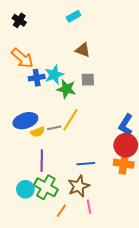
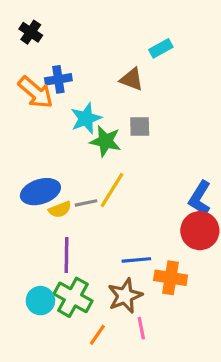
cyan rectangle: (74, 16) -> (161, 48), moved
blue cross: (37, 78) -> (58, 79), moved
orange cross: (124, 164) -> (171, 278), moved

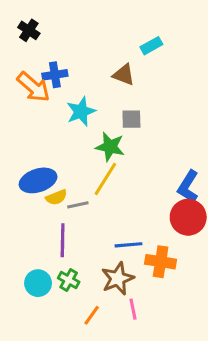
green star: (106, 141) -> (110, 147), moved
gray line: (86, 203) -> (78, 205), moved
green cross: (73, 297) -> (69, 280), size x0.6

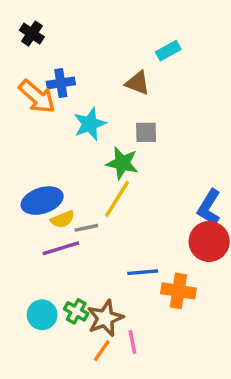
purple line: (63, 240) -> (61, 248), moved, turned 72
brown star: (118, 278) -> (105, 318), moved
pink line: (133, 309) -> (132, 342), moved

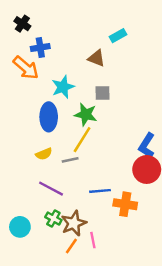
blue cross: (61, 83) -> (40, 48), moved
blue ellipse: (42, 201) -> (49, 117), moved, turned -72
gray line: (86, 228) -> (70, 160), moved
purple line: (61, 248) -> (51, 189), moved, turned 45
cyan circle: (42, 315) -> (20, 227), moved

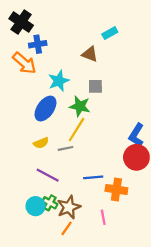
black cross: (22, 24) -> (21, 22), size x1.5
blue ellipse: (49, 117) -> (45, 109), turned 35
cyan circle: (20, 227) -> (35, 206), moved
pink line: (93, 240) -> (103, 217), moved

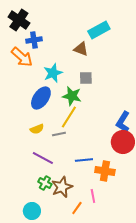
cyan rectangle: (110, 33) -> (99, 30), size x1.5
cyan circle: (35, 206) -> (32, 211), moved
orange line: (67, 228) -> (77, 208), moved

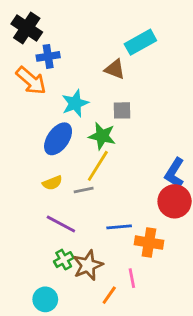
green cross: (45, 183) -> (64, 260), turned 32

